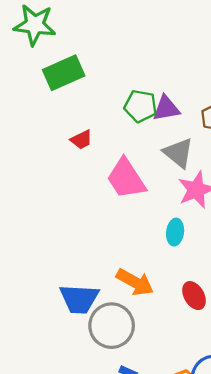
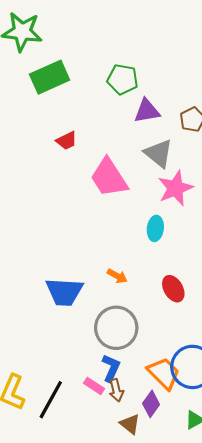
green pentagon: (141, 106) -> (123, 79), moved
orange arrow: (135, 282) -> (117, 276), size x0.6
gray circle: (112, 326) -> (116, 328), moved

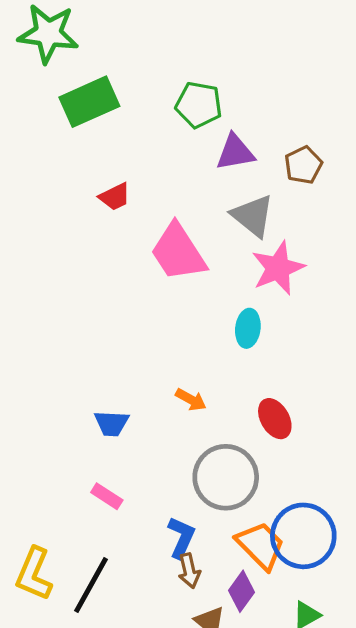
blue trapezoid: (64, 292) -> (112, 423), size x0.6
gray circle: (116, 328) -> (226, 477), moved
pink rectangle: (94, 386) -> (107, 496), moved

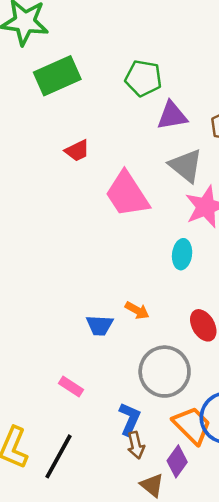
blue trapezoid: (112, 423) -> (100, 325), moved

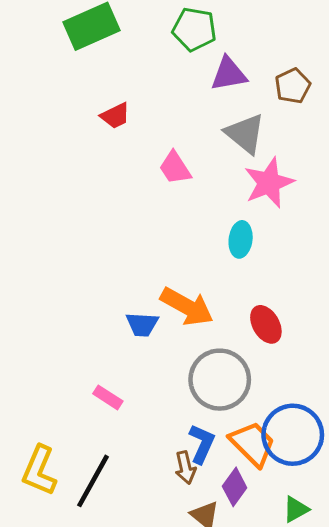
pink trapezoid: (127, 194) -> (175, 168), size x0.6
orange arrow: (137, 310) -> (187, 307), size x1.8
blue L-shape: (130, 419) -> (202, 444), moved

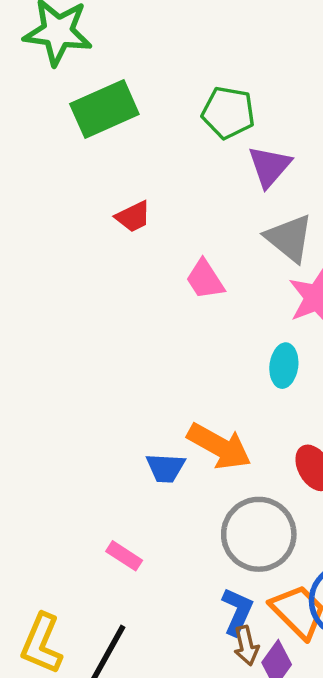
purple triangle: (229, 74) -> (270, 166), turned -39
brown arrow: (185, 468) -> (246, 646), moved

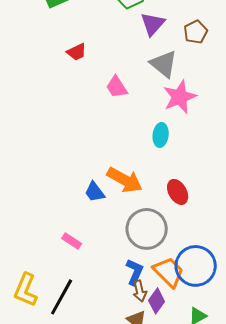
blue trapezoid: (165, 468) -> (95, 192), turned 50

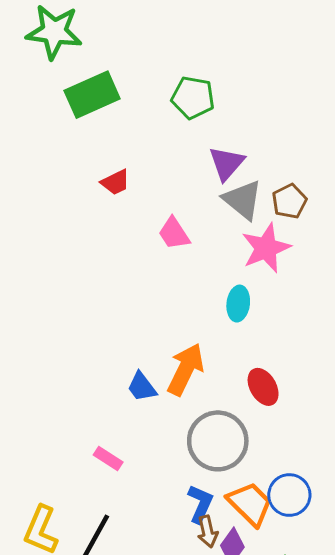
purple triangle: (153, 24) -> (227, 163), moved
brown pentagon: (196, 32) -> (289, 201), moved
orange arrow: (125, 180) -> (186, 369), turned -93
blue circle: (196, 266) -> (289, 495), size x0.7

